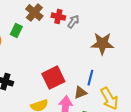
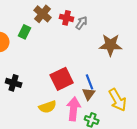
blue line: (90, 78) -> (90, 82), moved, turned -35
brown triangle: (80, 93) -> (89, 94), turned -32

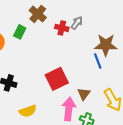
red cross: (67, 18) -> (62, 28), moved
blue line: (90, 82) -> (98, 61), moved
yellow semicircle: (48, 107) -> (28, 111), moved

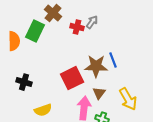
green rectangle: (20, 32) -> (35, 31), size x1.5
brown star: (106, 45) -> (96, 66), moved

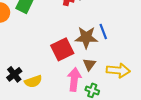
black cross: (24, 82) -> (14, 74), moved, turned 35
yellow arrow: (128, 99) -> (118, 70), turned -55

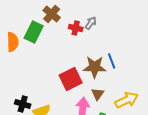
yellow arrow: (118, 70) -> (127, 100), turned -30
black cross: (14, 74) -> (23, 104), turned -35

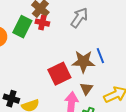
gray arrow: (91, 23) -> (79, 18), size x1.5
red cross: (76, 28) -> (42, 23), moved

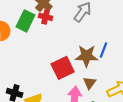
blue line: (100, 56) -> (104, 50), turned 42

